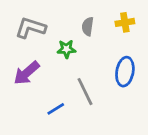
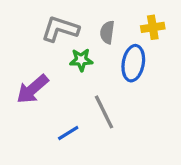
gray L-shape: (31, 28) -> (60, 29), moved
blue ellipse: (125, 72) -> (133, 63), moved

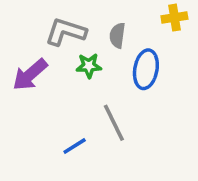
yellow cross: (153, 27) -> (174, 18), moved
purple arrow: (32, 89) -> (30, 75), moved

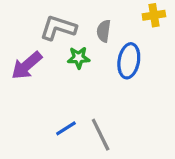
gray line: (114, 123) -> (101, 135), moved

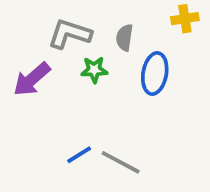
gray line: (101, 135) -> (121, 162), turned -36

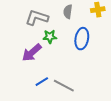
gray semicircle: (124, 38) -> (68, 12), moved
purple arrow: (32, 79) -> (32, 53), moved

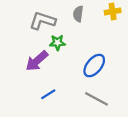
blue ellipse: (82, 39) -> (94, 66), moved, turned 30
gray line: (64, 86) -> (97, 99), moved

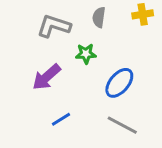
green star: (57, 43) -> (86, 54), moved

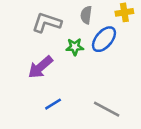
blue ellipse: (119, 83) -> (104, 39), moved

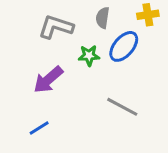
blue line: (53, 104) -> (39, 128), moved
gray line: (107, 109) -> (122, 107), moved

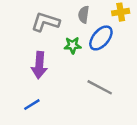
purple arrow: (48, 80) -> (39, 65), turned -45

